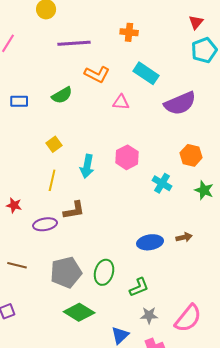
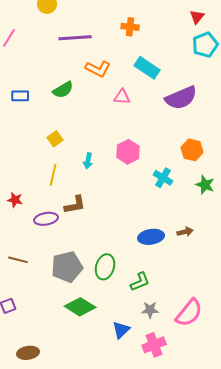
cyan arrow: (87, 166) -> (88, 161), size x0.7

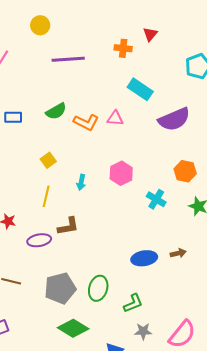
red triangle: (197, 17) -> (150, 34), moved
orange L-shape: (98, 69) -> (86, 122), moved

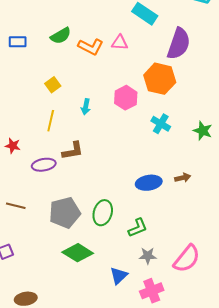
purple semicircle: (174, 119) -> (179, 44), turned -48
orange hexagon: (185, 171) -> (160, 79), moved, size x1.4

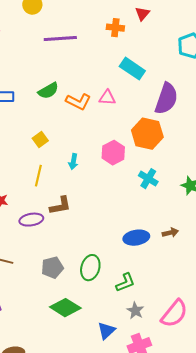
gray pentagon: (65, 213) -> (52, 268), size x0.7
gray star: (148, 256) -> (135, 311), turned 30

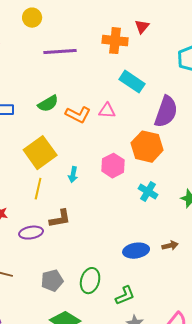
orange cross: (115, 28) -> (115, 41), size x1.4
yellow square: (40, 140) -> (40, 153), size x2.0

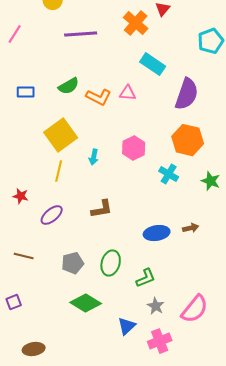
orange cross: (115, 41) -> (136, 23), turned 35
orange hexagon: (147, 147) -> (188, 140), moved
brown L-shape: (60, 219) -> (102, 209), moved
purple ellipse: (31, 233) -> (52, 215), turned -30

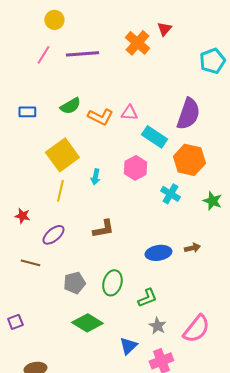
pink line: (15, 34) -> (43, 55), moved
cyan rectangle: (153, 64) -> (154, 137), moved
brown line: (24, 256) -> (30, 263), moved

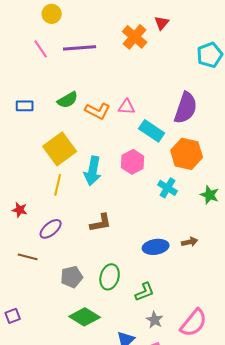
pink line: (43, 55) -> (41, 49), turned -66
cyan arrow: (95, 177) -> (93, 171), size x1.8

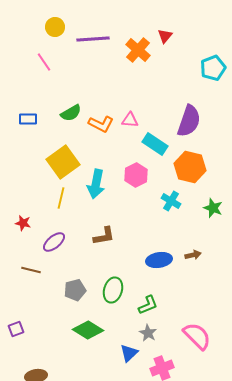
purple line: (80, 48) -> (93, 39), moved
gray star: (155, 320) -> (148, 333), moved
pink semicircle: (194, 323) -> (197, 336), turned -84

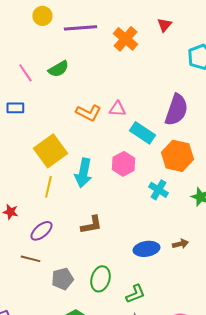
red triangle: (165, 36) -> (164, 25), moved
pink line: (44, 62) -> (25, 73), moved
green semicircle: (71, 113) -> (58, 69), moved
brown line: (31, 270) -> (30, 259), moved

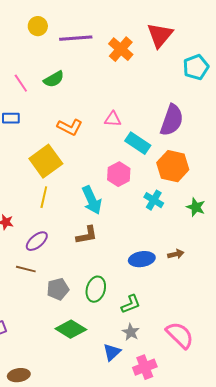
red triangle: (164, 25) -> (160, 35), size x1.8
orange L-shape: (88, 113) -> (70, 127), moved
cyan arrow: (83, 173) -> (92, 200), moved, turned -36

